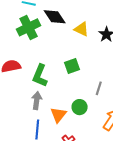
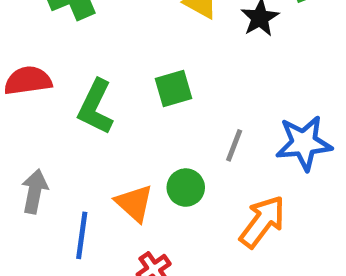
gray arrow: (37, 101) -> (35, 191), moved
orange triangle: (58, 115) -> (134, 203), turned -30

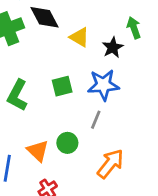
blue star: (304, 143) -> (103, 85), moved

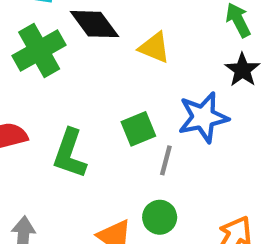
black star: (113, 47) -> (242, 70), moved
gray line: (96, 120) -> (166, 160), moved

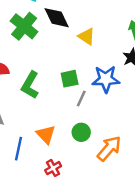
green cross: (39, 50) -> (24, 26), turned -32
green circle: (160, 217) -> (81, 132), moved

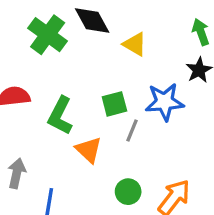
green circle: (81, 132) -> (128, 192), moved
orange triangle: (46, 134) -> (89, 150), moved

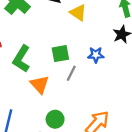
blue star: (165, 102) -> (96, 55), size x0.6
green circle: (128, 192) -> (55, 119), moved

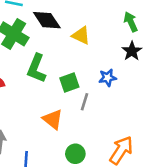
green L-shape: (21, 59) -> (36, 68), moved

